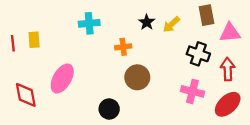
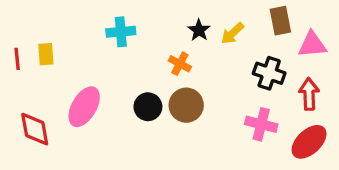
orange cross: (123, 47) -> (180, 64), moved, turned 35
black circle: (109, 109) -> (148, 107), moved

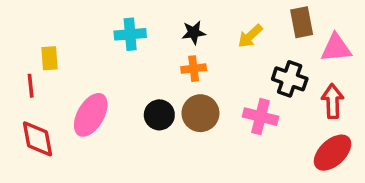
black star: (199, 30) -> (194, 33), moved, turned 30
red line: (17, 59) -> (31, 86), moved
orange cross: (180, 64) -> (194, 69), turned -35
pink cross: (261, 124) -> (261, 117), moved

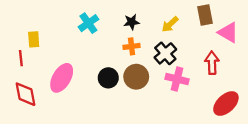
cyan cross: (130, 34) -> (88, 23), turned -30
pink triangle: (336, 48) -> (228, 32), turned 35
black cross: (290, 79) -> (165, 53), moved, turned 30
red arrow: (333, 101) -> (212, 63), moved

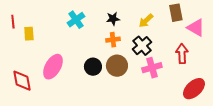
red line: (21, 58) -> (13, 22), moved
pink cross: (177, 79) -> (152, 68), turned -30

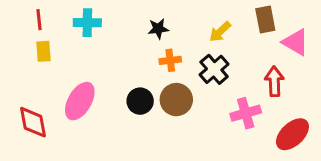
black star: (113, 19) -> (158, 29), moved
cyan cross: (76, 20) -> (87, 23), moved, turned 36
red line: (13, 22) -> (39, 20), moved
pink cross: (152, 68) -> (246, 113), moved

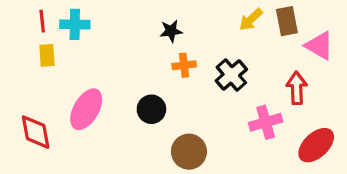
cyan cross: (87, 23) -> (75, 24), moved
yellow arrow: (220, 32) -> (251, 20), moved
brown circle: (176, 100) -> (189, 152), moved

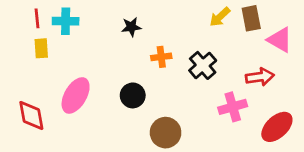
black star: (171, 31) -> (131, 27), moved
red arrow: (297, 88) -> (260, 77), turned 84

